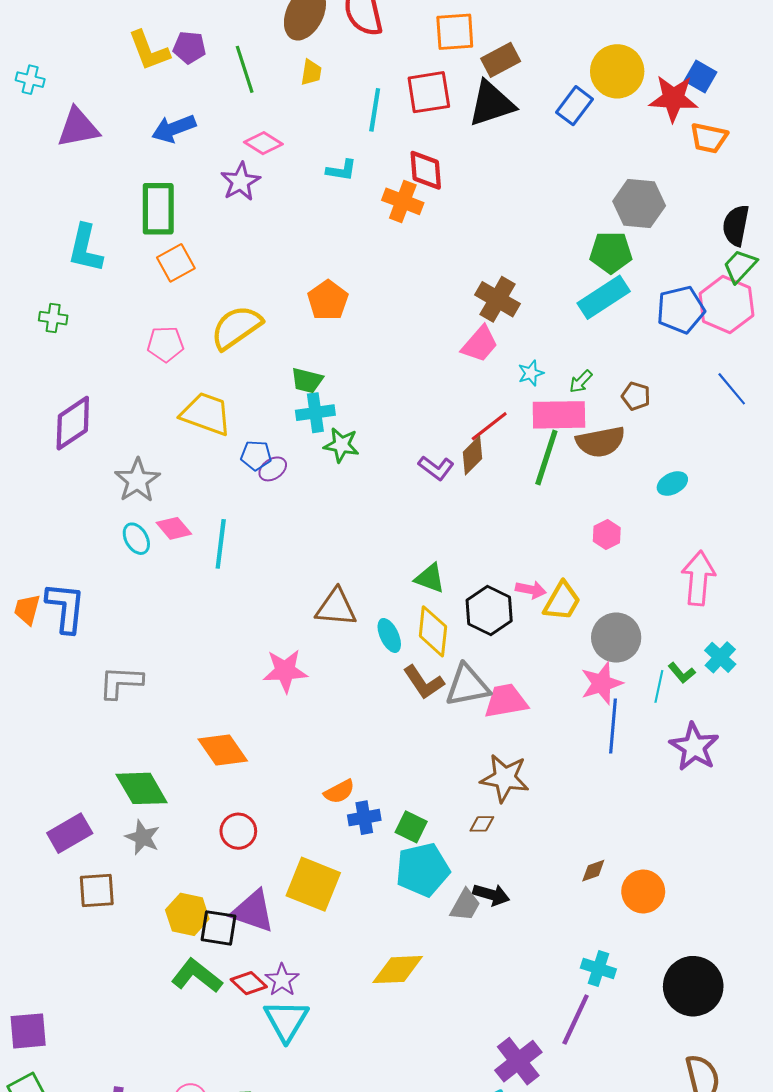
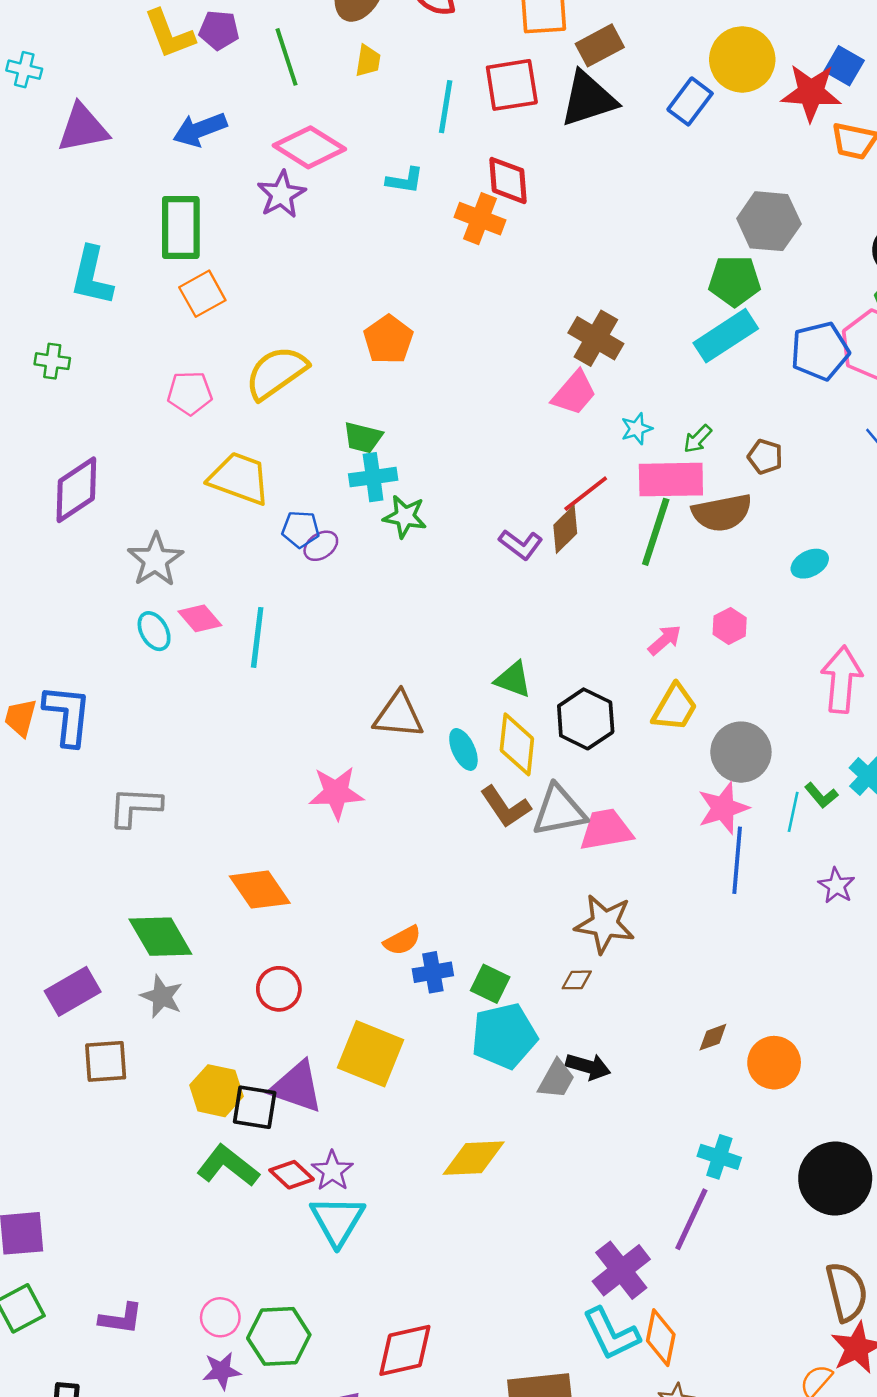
pink diamond: (263, 143) -> (309, 147), size x1.5
pink arrow: (531, 590) -> (665, 640), moved, turned -52
purple star: (694, 747) -> (836, 886), size x0.6

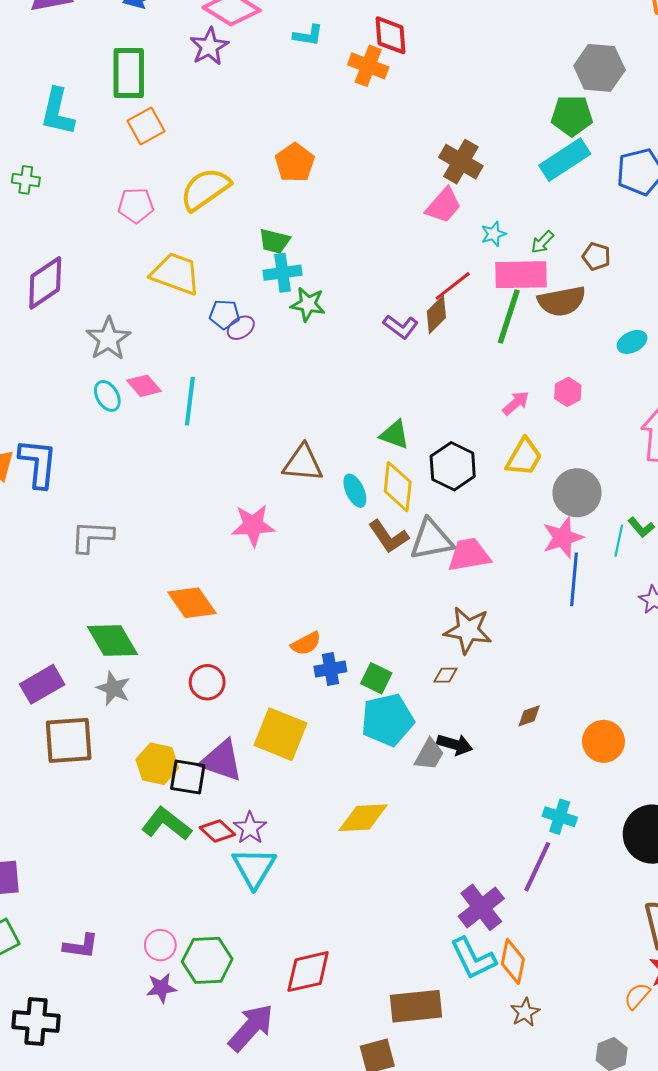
brown diamond: (713, 1037) -> (529, 716), moved
brown square: (106, 1061) -> (69, 740), size x1.4

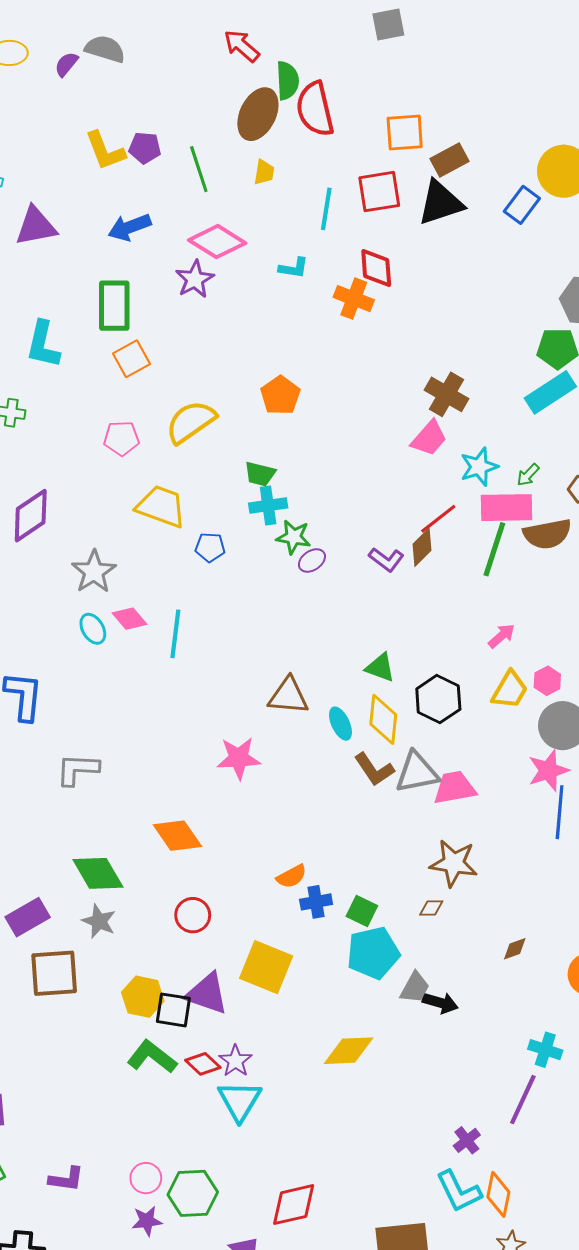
cyan star: (493, 234) -> (479, 467), size x1.5
purple ellipse: (241, 328) -> (312, 561), moved
pink hexagon: (568, 392) -> (547, 681), moved
black arrow: (455, 744) -> (440, 1003), moved
purple cross: (481, 907) -> (467, 1140), size x0.6

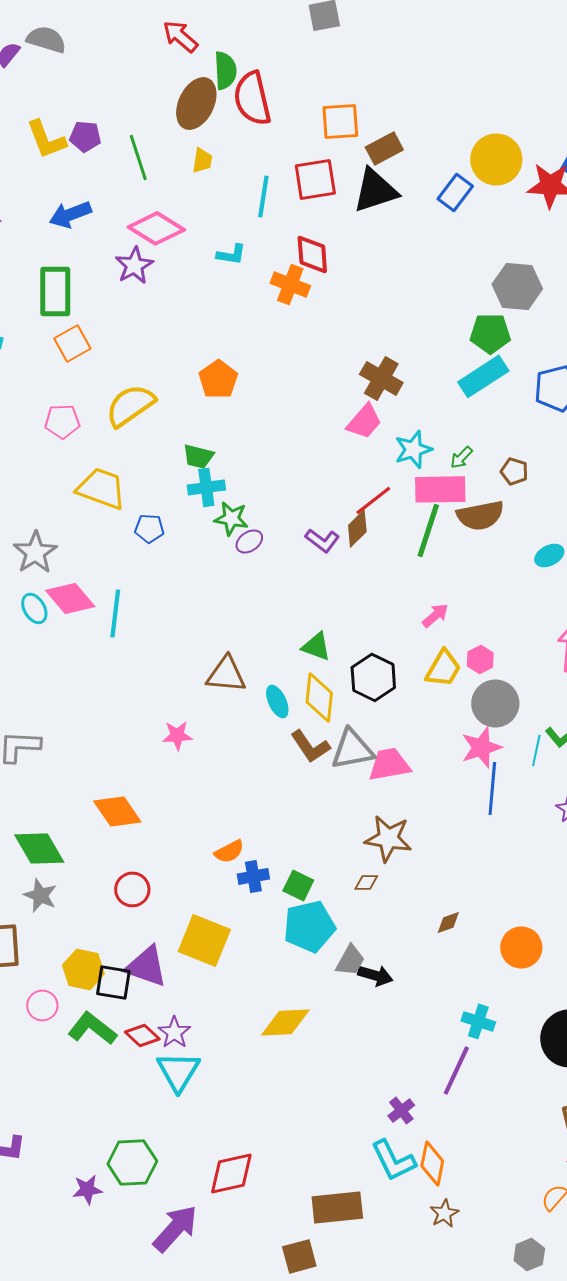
pink diamond: (130, 619) -> (70, 598), size x1.4
pink star: (239, 758) -> (177, 735), size x0.7
pink circle: (146, 1178) -> (42, 1005), moved

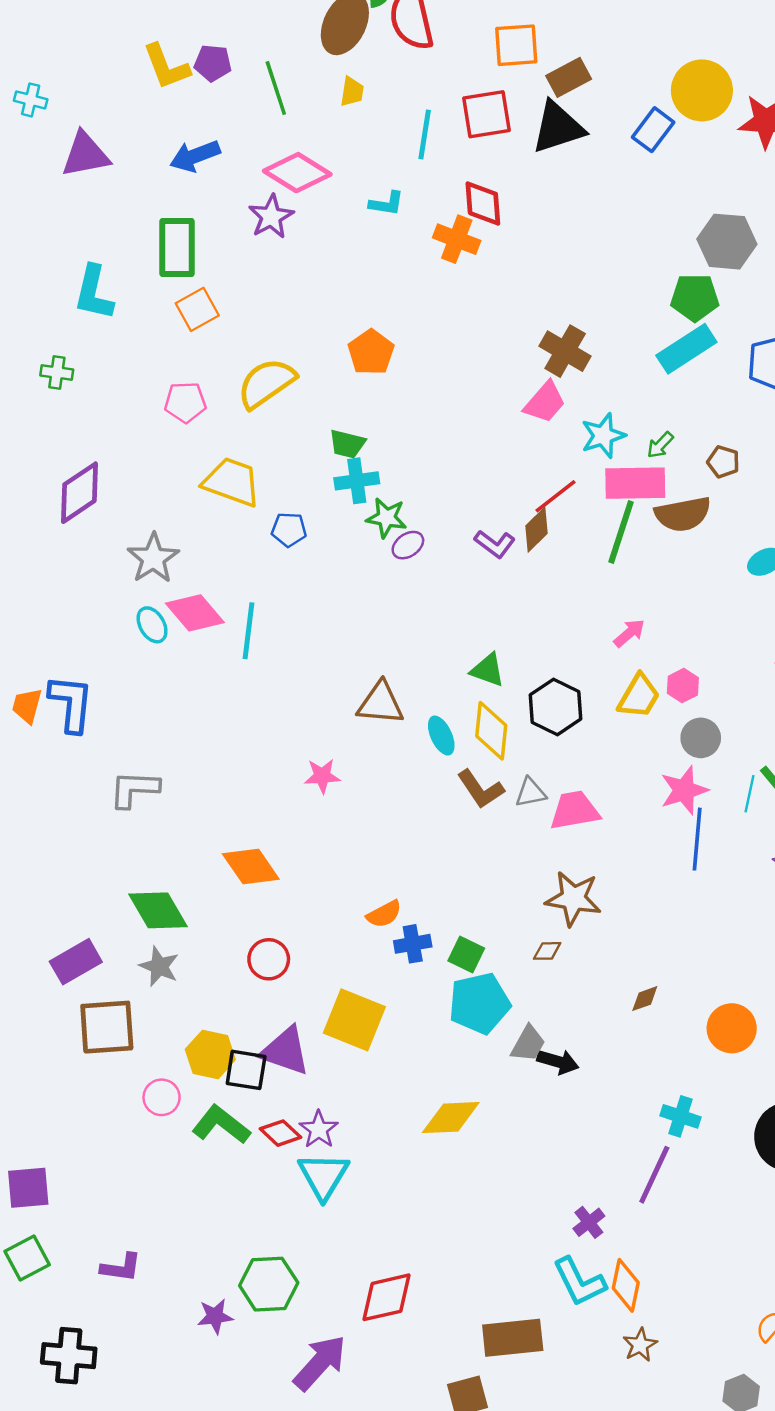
gray circle: (495, 703) -> (701, 738), size x0.7
gray triangle: (352, 749) -> (531, 793), size x0.6

